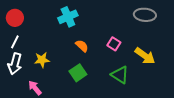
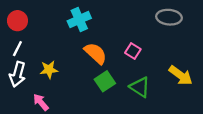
orange semicircle: (82, 46) -> (96, 53), size x1.5
yellow arrow: (145, 56) -> (181, 75), moved
green square: (78, 73) -> (105, 81), moved

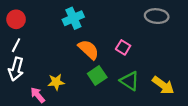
yellow star: (49, 70) -> (56, 82), moved
yellow arrow: (181, 75) -> (163, 85), moved

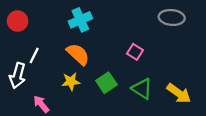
white line: (16, 45) -> (34, 55), moved
orange semicircle: (88, 50) -> (78, 54), moved
yellow star: (56, 82) -> (71, 82), moved

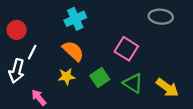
red circle: (18, 21) -> (17, 30), moved
pink square: (135, 52) -> (126, 49), size x1.5

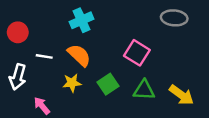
white line: (32, 52) -> (44, 56), moved, turned 72
green triangle: (133, 83) -> (144, 90), turned -30

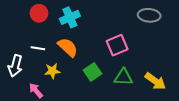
red circle: (18, 32) -> (39, 13), moved
pink square: (137, 53) -> (117, 45), turned 35
yellow star: (72, 83) -> (52, 71), moved

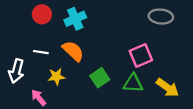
pink square: (117, 45) -> (141, 55), moved

